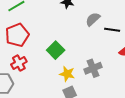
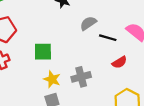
green square: (56, 50) -> (43, 52), turned 36

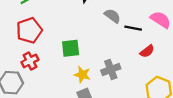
gray semicircle: (88, 23) -> (112, 16), turned 77

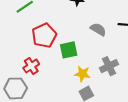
gray semicircle: (112, 16) -> (98, 29), moved
red pentagon: (29, 30) -> (44, 35), moved

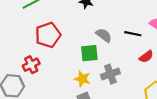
green square: (69, 50) -> (89, 53), moved

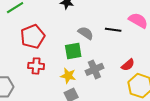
red semicircle: (146, 57) -> (128, 65), moved
red cross: (31, 65) -> (36, 66), moved, turned 35

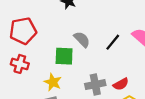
black line: (113, 30) -> (113, 42), turned -70
gray cross: (94, 69) -> (95, 85), moved

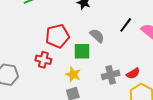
red pentagon: (23, 31) -> (57, 36), moved
black line: (113, 42) -> (126, 25), moved

